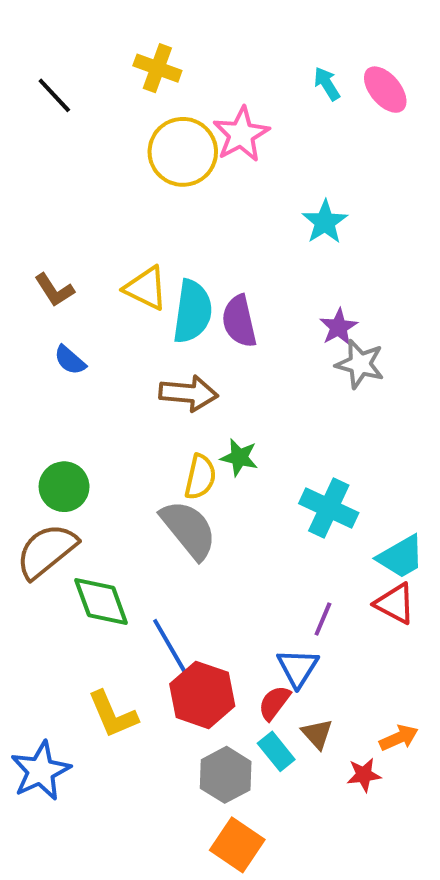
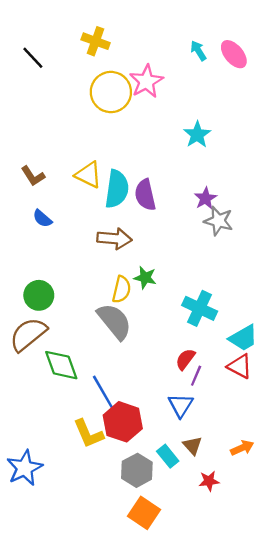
red semicircle: (274, 703) -> (185, 359), moved
yellow L-shape: (113, 714) -> (88, 434), moved
red star: (364, 775) -> (209, 481), moved

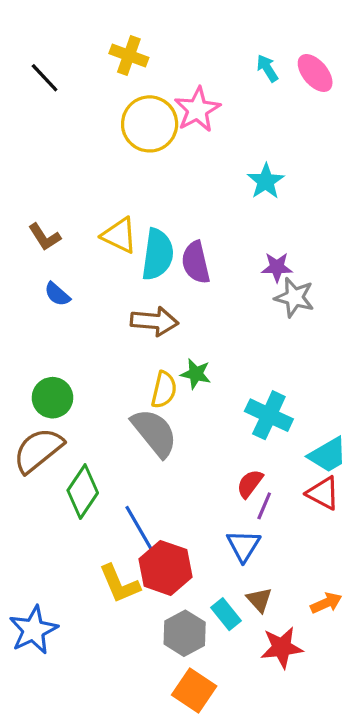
purple star: (205, 198) -> (277, 267), turned 30
green diamond: (61, 365) -> (83, 492), turned 54
red star: (209, 481) -> (282, 648), size x1.5

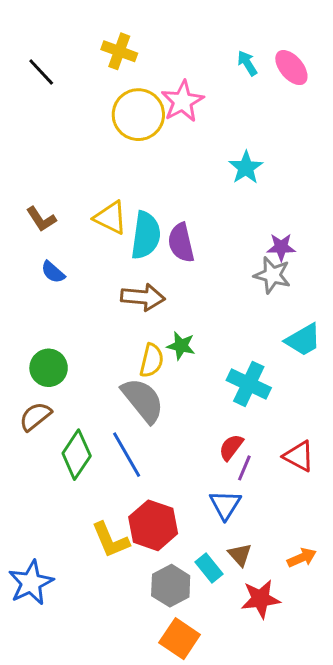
purple star: (277, 267) -> (281, 247), moved
brown semicircle: (38, 450) -> (35, 416), size x0.7
cyan trapezoid: (328, 455) -> (303, 340), moved
blue line: (140, 530) -> (127, 455), moved

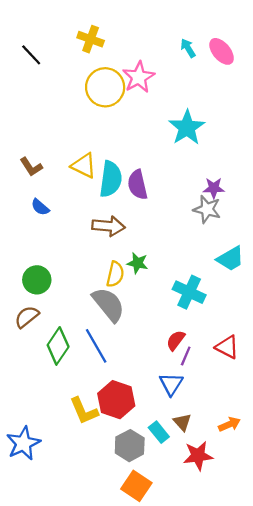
cyan star: (246, 168) -> (187, 128), size x1.4

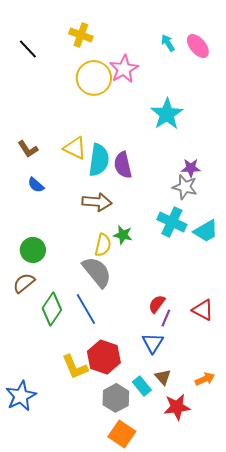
cyan cross: (189, 292) -> (172, 222), moved

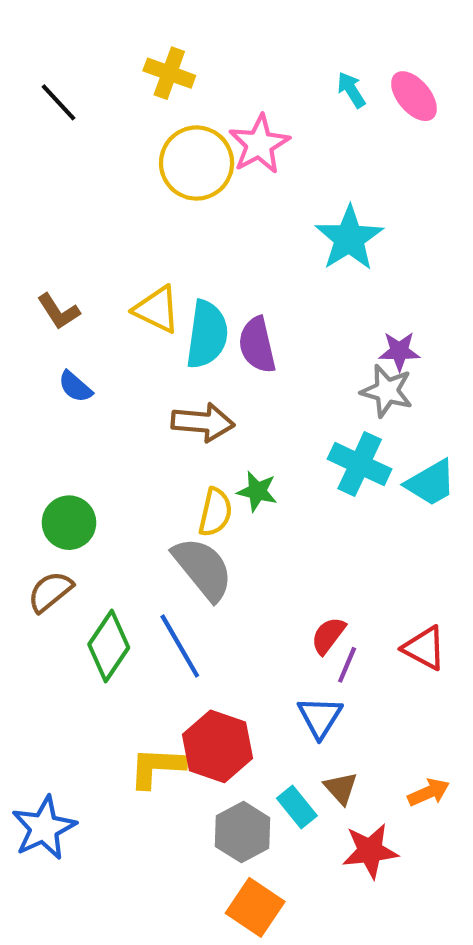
yellow L-shape: (75, 367) -> (157, 767), turned 116

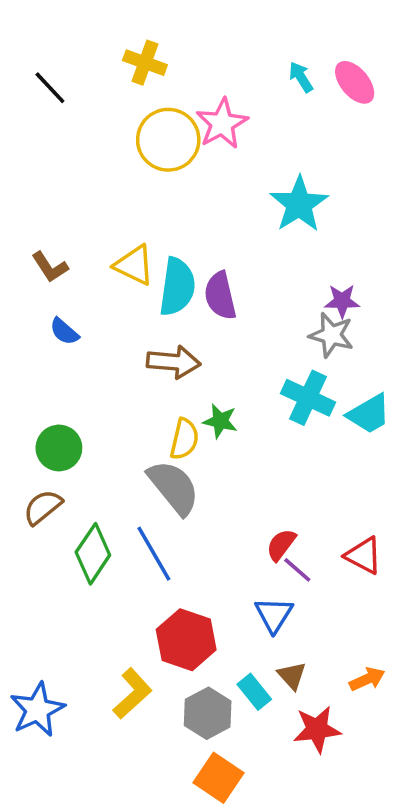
purple line: (347, 665) -> (297, 570), turned -72
yellow L-shape: (157, 767) -> (132, 694), moved, turned 135

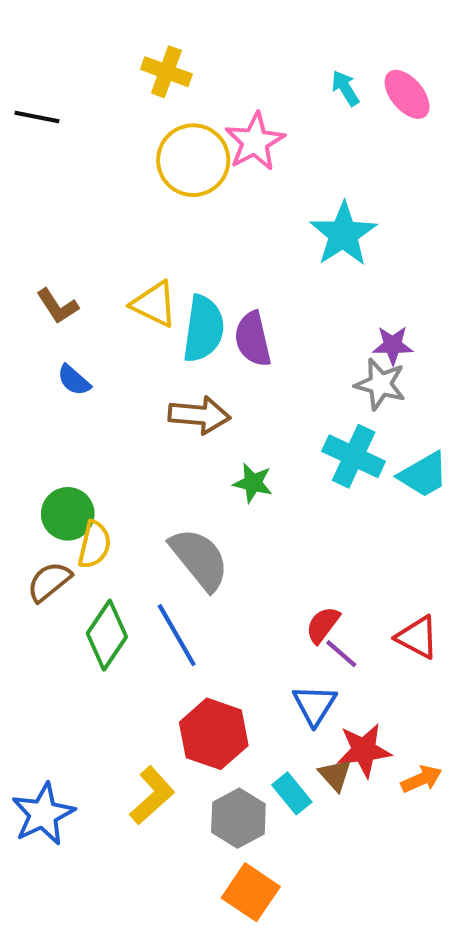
black line: (50, 88) -> (37, 117), moved, turned -36
yellow semicircle: (184, 439) -> (94, 545), moved
red star: (317, 729) -> (364, 750), moved

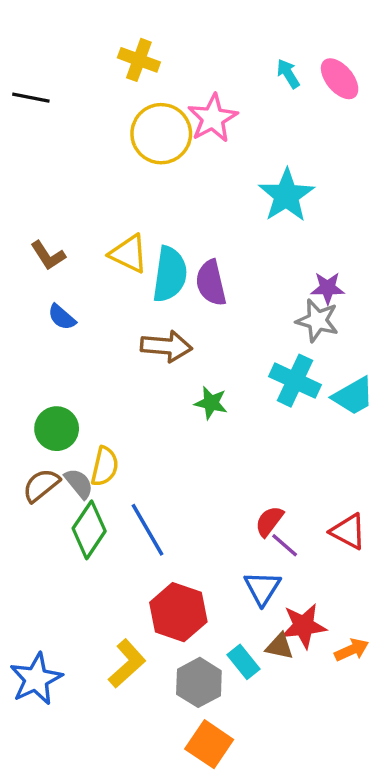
yellow semicircle: (94, 545) -> (105, 466), moved
gray semicircle: (199, 559) -> (79, 484), moved, size x0.6
brown triangle: (335, 775) -> (280, 646), turned -36

